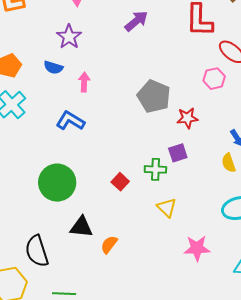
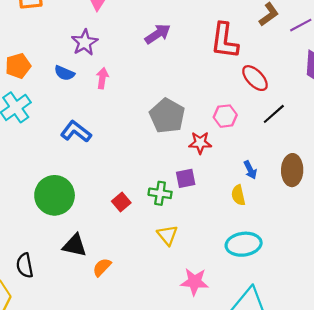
pink hexagon: (214, 79) -> (225, 116), moved
pink arrow: (84, 82) -> (102, 78), moved
black semicircle: (37, 251) -> (25, 266), size x0.7

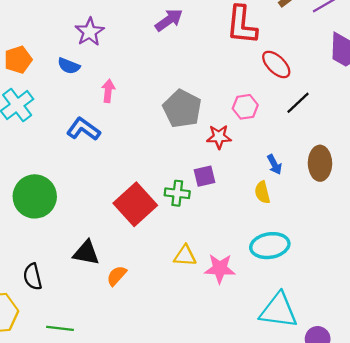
pink arrow: (102, 78) -> (108, 91), moved
green circle: (55, 195) -> (35, 196), moved
red square: (121, 202) -> (135, 204), size x2.0
yellow triangle: (167, 235) -> (185, 256), moved, turned -45
pink star: (195, 282) -> (220, 269), moved

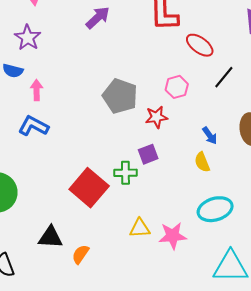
pink arrow: (108, 91) -> (37, 90), moved

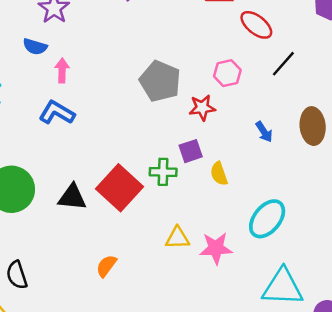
yellow semicircle: (202, 162) -> (219, 174), moved
cyan ellipse: (215, 209) -> (267, 219), turned -36
black triangle: (50, 237) -> (72, 197), moved

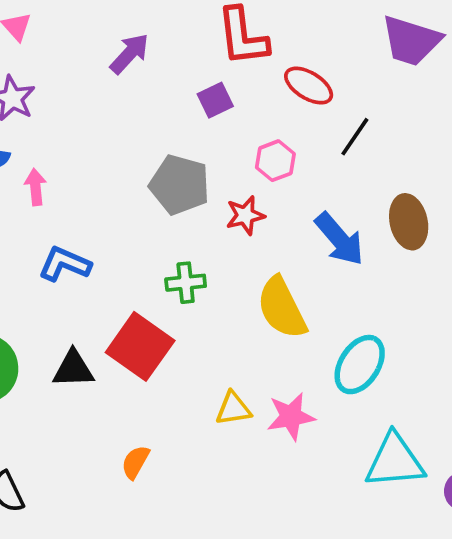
blue L-shape: (57, 113) -> (65, 264), moved
blue arrow: (264, 132) -> (339, 239), size x1.8
purple square: (191, 151) -> (215, 100), moved
green cross: (163, 172) -> (186, 283), moved
yellow semicircle: (219, 174) -> (282, 308), size x1.8

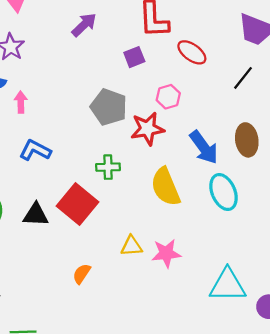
black line: (355, 137) -> (243, 78), moved
red star: (245, 215) -> (147, 129), size x1.4
cyan ellipse: (360, 365) -> (224, 192), moved, turned -60
orange semicircle: (135, 462) -> (82, 274), moved

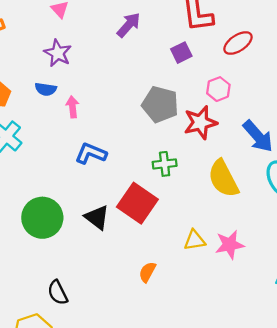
red ellipse: (192, 52) -> (238, 43), turned -64
black triangle: (36, 215) -> (97, 217), turned 40

